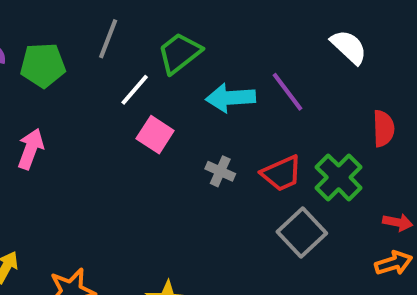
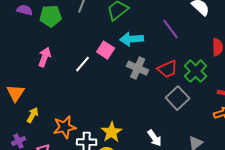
white line: (135, 90) -> (83, 64), moved
cyan arrow: (230, 98) -> (132, 39), moved
gray cross: (220, 171) -> (138, 68), size x1.5

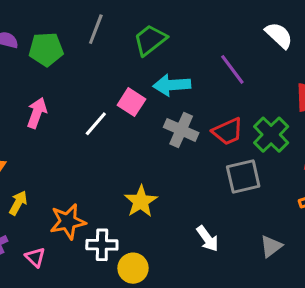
gray square: (178, 98) -> (243, 177), turned 30
yellow star: (112, 132) -> (141, 201), moved

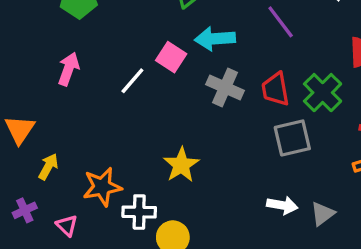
red trapezoid: (228, 132) -> (275, 89), turned 104
white arrow: (207, 239) -> (282, 205), moved, turned -44

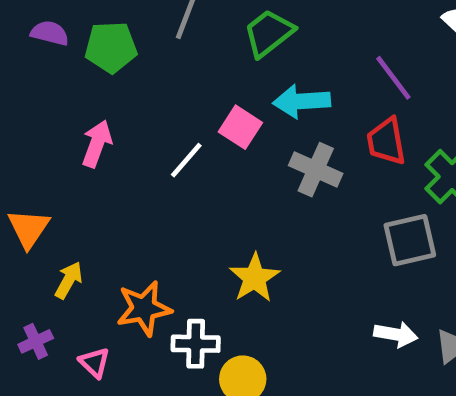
red trapezoid: (275, 89) -> (386, 141), moved

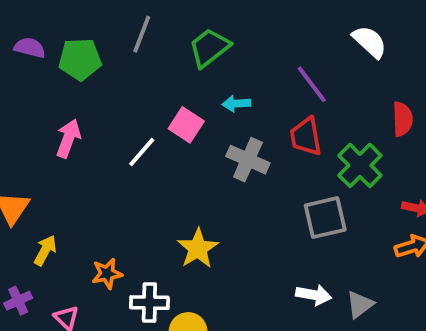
cyan arrow: (302, 101) -> (236, 104), size x0.6
orange star: (144, 308) -> (107, 274), size x0.7

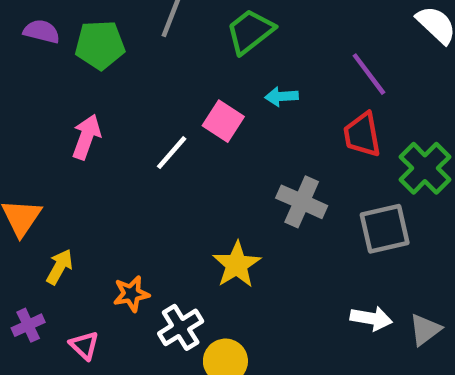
gray cross: (248, 160) -> (302, 202), moved
white cross: (149, 303) -> (181, 327), turned -33

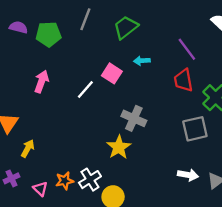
gray cross: (302, 202) -> (134, 118), moved
orange star: (131, 294) -> (65, 181), moved

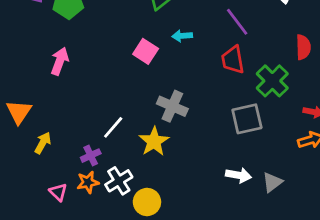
white line: (85, 90) -> (113, 127), moved
purple cross: (12, 178) -> (91, 156), moved

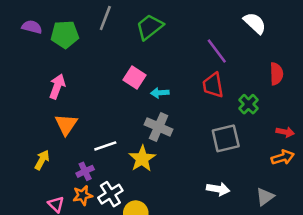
cyan arrow: (182, 36) -> (160, 93), moved
green cross: (272, 81) -> (248, 104), size x0.7
orange triangle: (19, 112) -> (66, 124), moved
white line: (113, 127) -> (105, 146), turned 30
gray triangle: (272, 182) -> (265, 197), moved

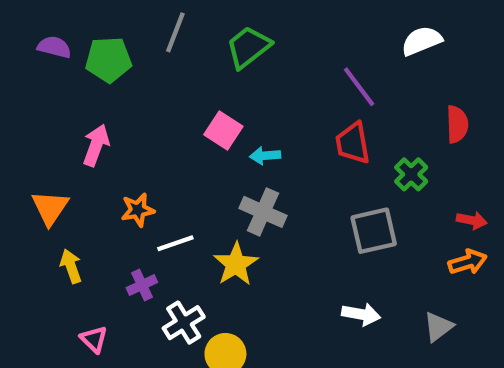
white semicircle: (255, 23) -> (422, 41), turned -65
orange triangle: (66, 124) -> (50, 208), moved
yellow arrow: (42, 160) -> (71, 266), turned -48
orange star: (83, 195) -> (138, 210), moved

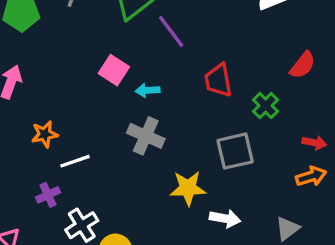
purple line: (359, 87) -> (171, 31), moved
red semicircle: (457, 124) -> (303, 65), turned 40
yellow star: (236, 264) -> (188, 188), moved, turned 30

